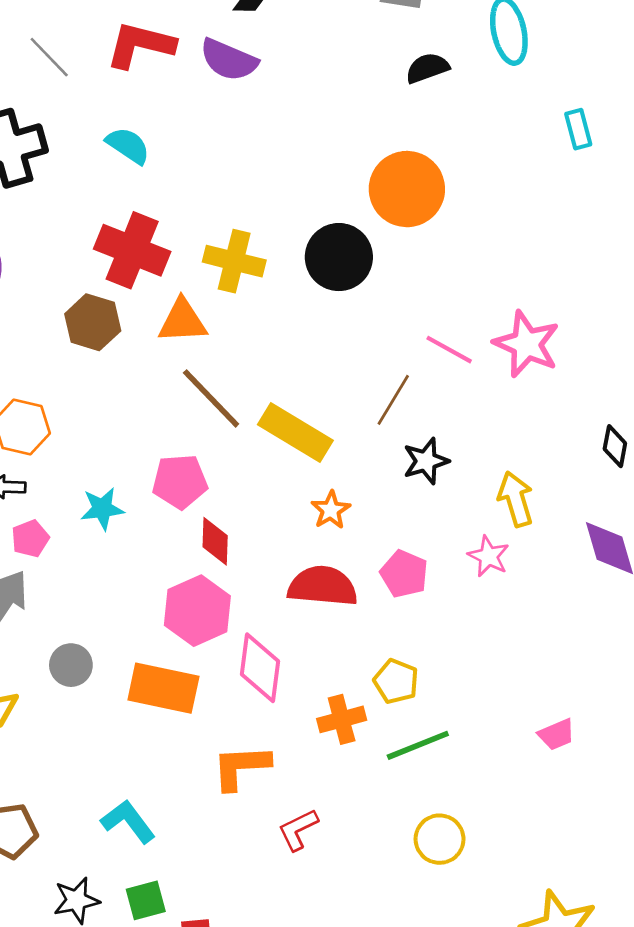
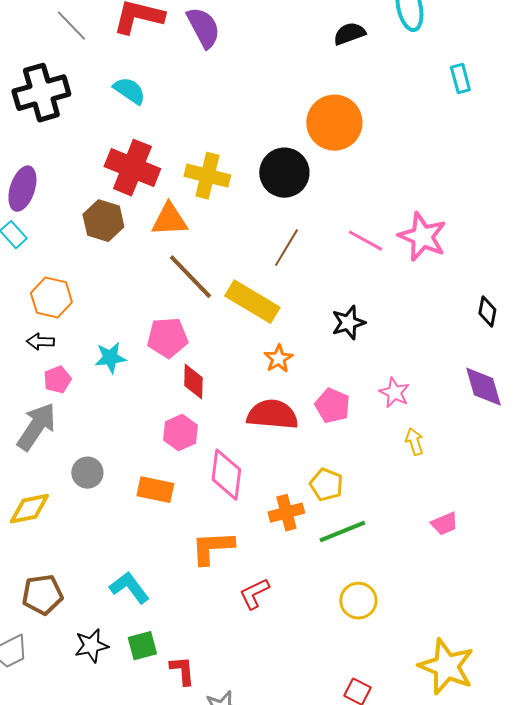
purple semicircle: (229, 60) -> (203, 28), turned -141
brown line: (393, 400) -> (286, 248), moved
yellow arrow: (516, 499) -> (414, 442), moved, size x0.7
pink hexagon: (197, 611) -> (180, 433), size x0.7
orange rectangle: (163, 688) -> (155, 490), size x0.7

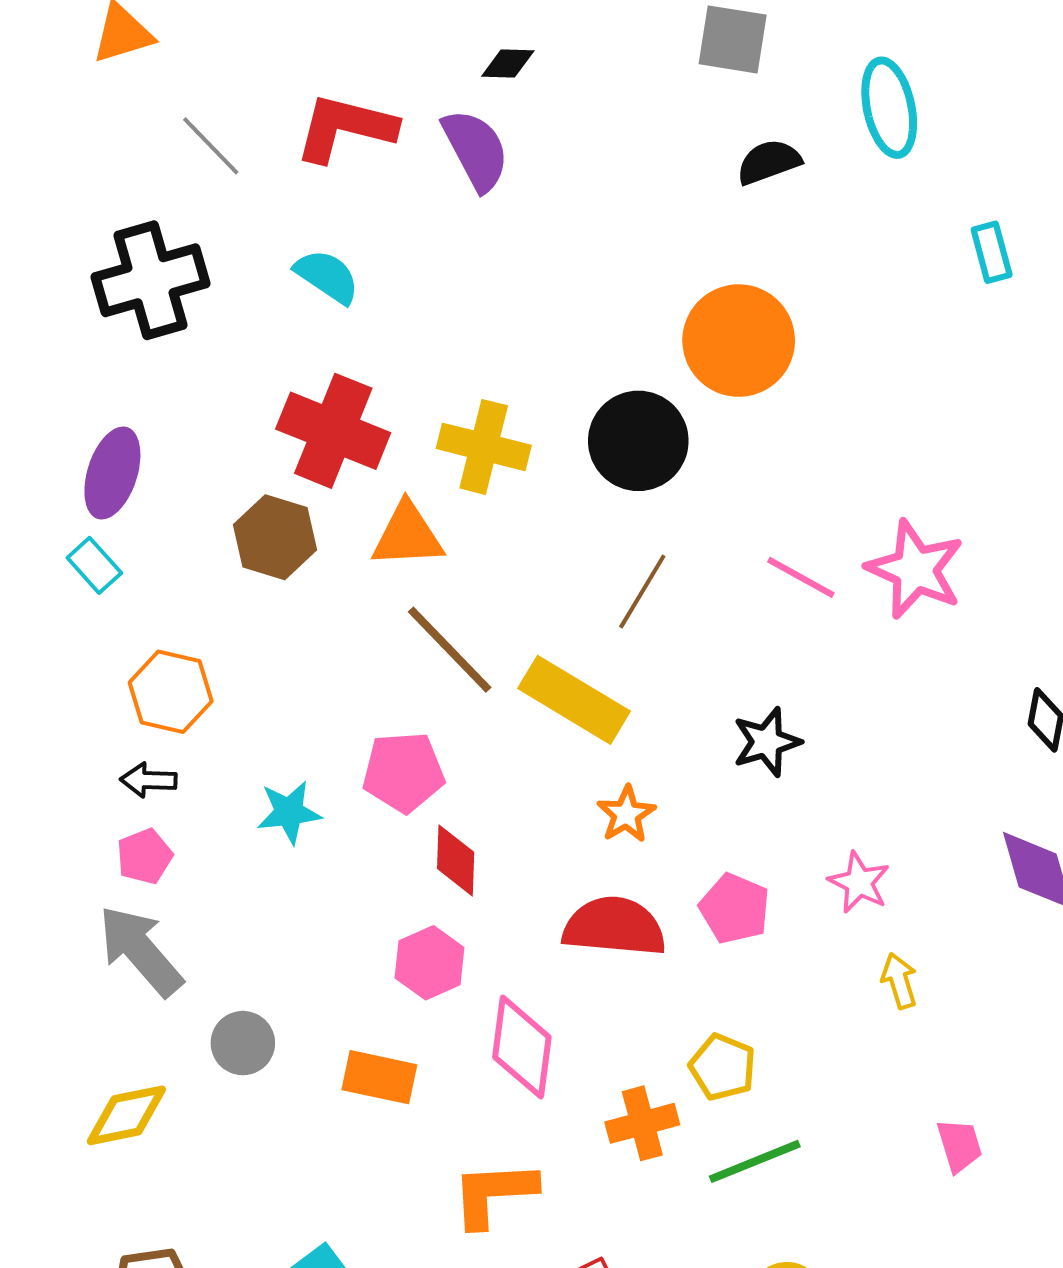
pink pentagon: (57, 380) -> (145, 856), moved
gray arrow: (36, 427) -> (140, 951), turned -75
pink trapezoid: (444, 524) -> (959, 1145), turned -84

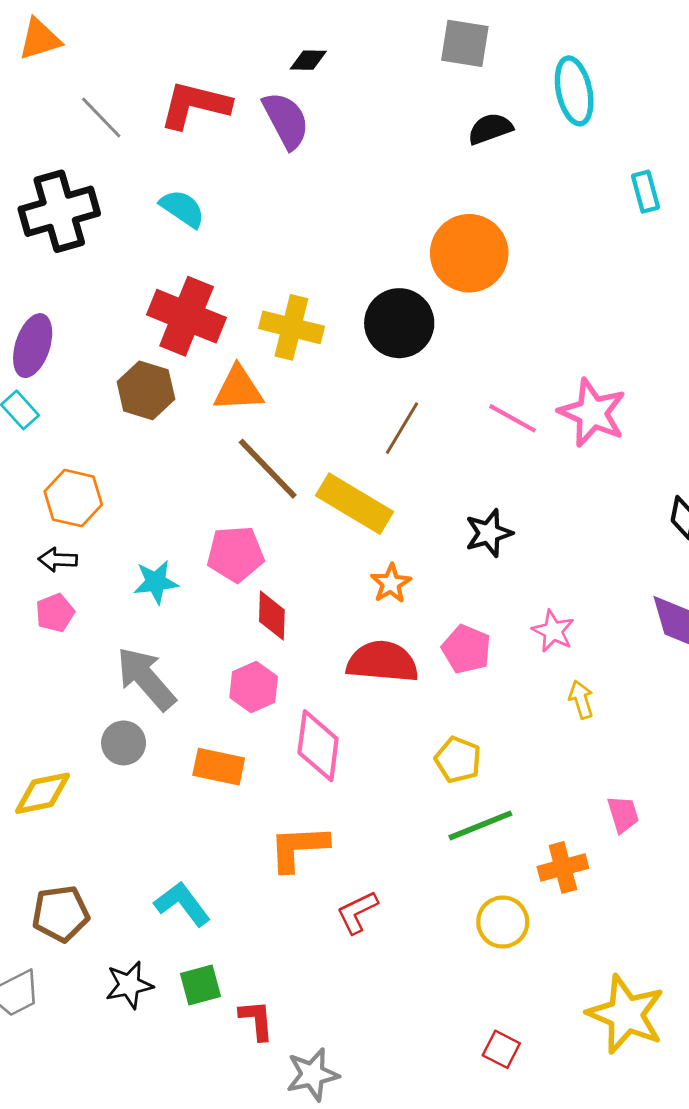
gray arrow: (140, 951) -> (146, 679), moved
orange cross: (642, 1123) -> (563, 867), moved

